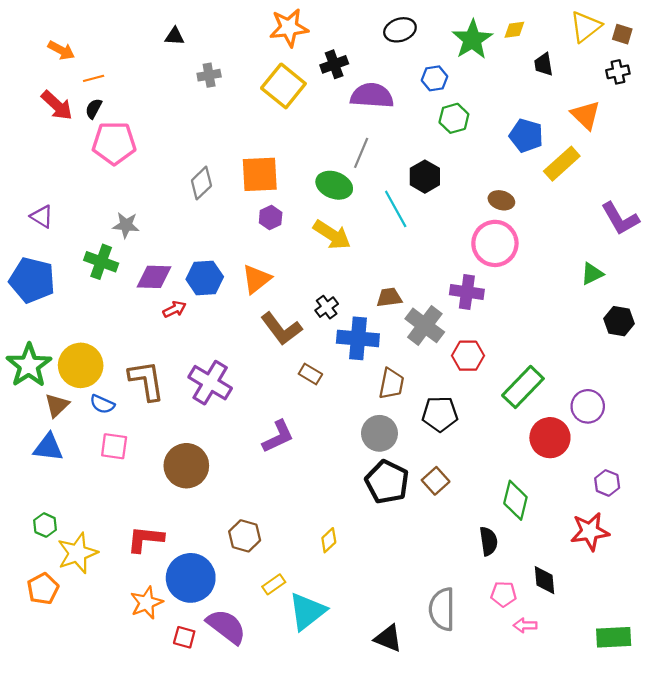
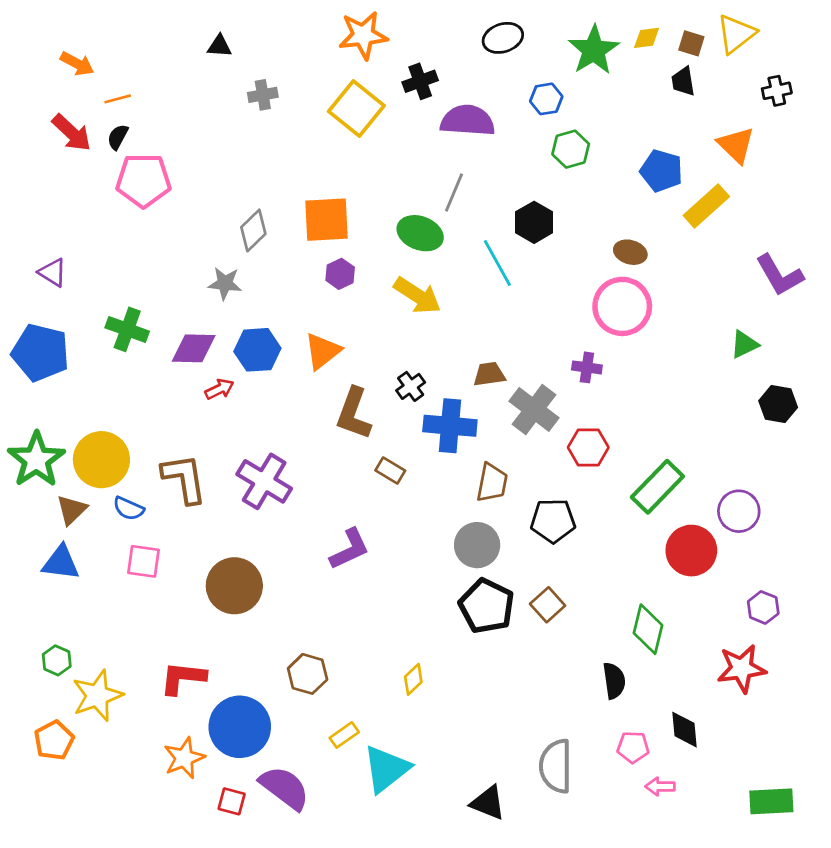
brown square: (622, 34) -> (691, 43), moved
gray star: (126, 225) -> (225, 283), moved
purple cross: (467, 292) -> (587, 367), size x0.7
brown L-shape: (281, 329) -> (354, 414), turned 57

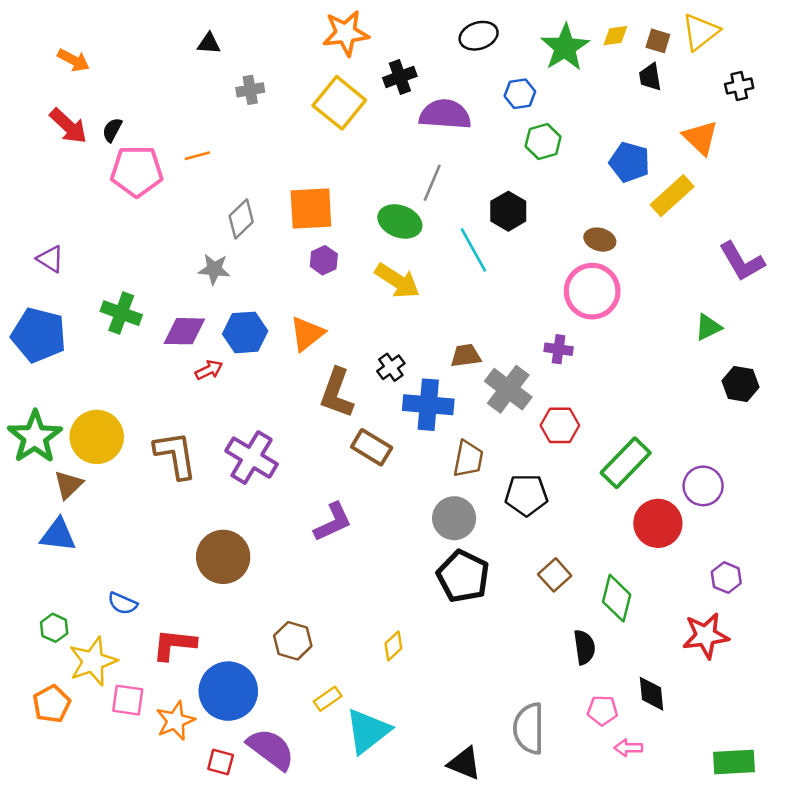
orange line: (118, 99) -> (197, 156), moved
brown rectangle: (390, 471) -> (372, 447), size x1.4
blue semicircle: (129, 508) -> (123, 603), moved
pink square: (143, 561) -> (128, 700), moved
brown square: (548, 605) -> (555, 575), moved

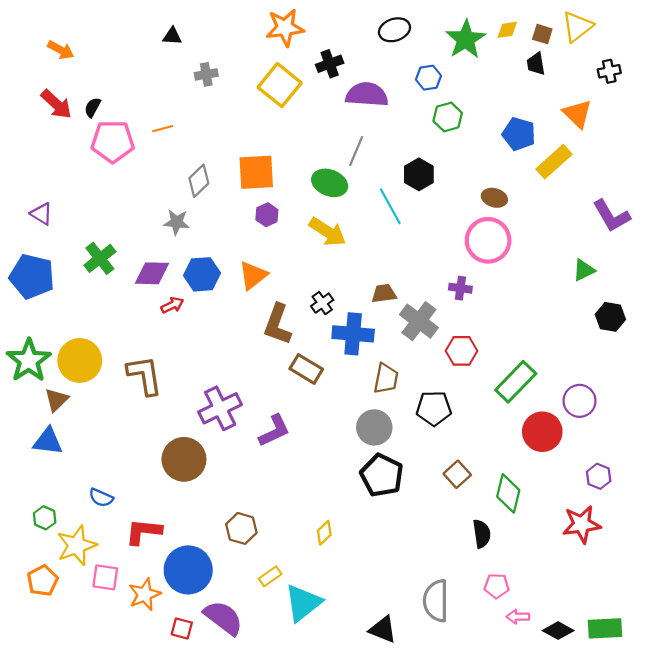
green cross: (121, 313) -> (100, 258), turned 32
purple cross: (252, 458) -> (220, 408), moved, turned 33
black diamond: (651, 694) -> (558, 631), moved, turned -56

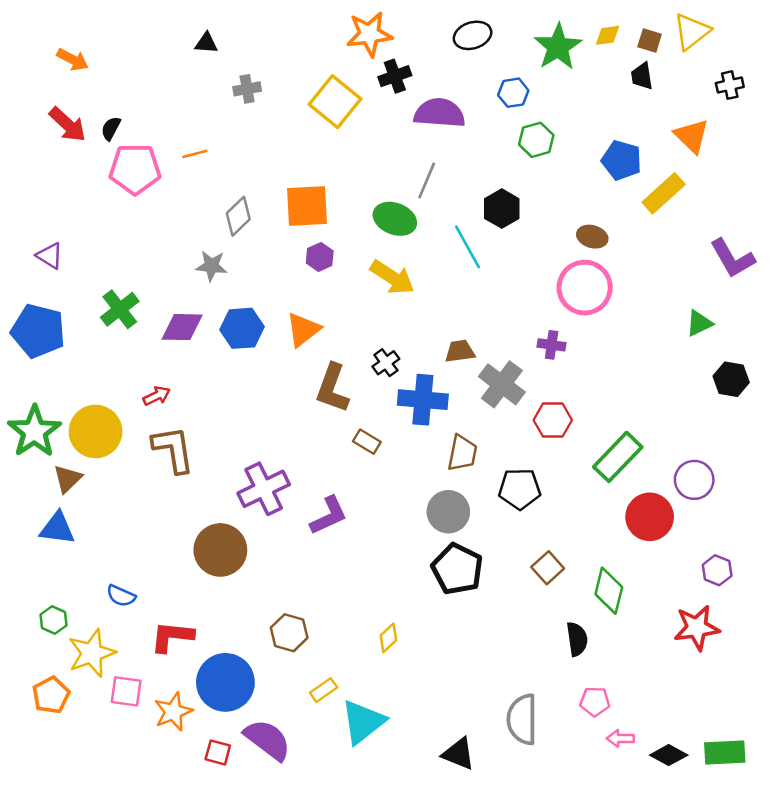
orange star: (285, 28) -> (369, 34), moved
red arrow: (172, 305) -> (157, 396), moved
brown rectangle: (306, 369) -> (367, 442), size x0.7

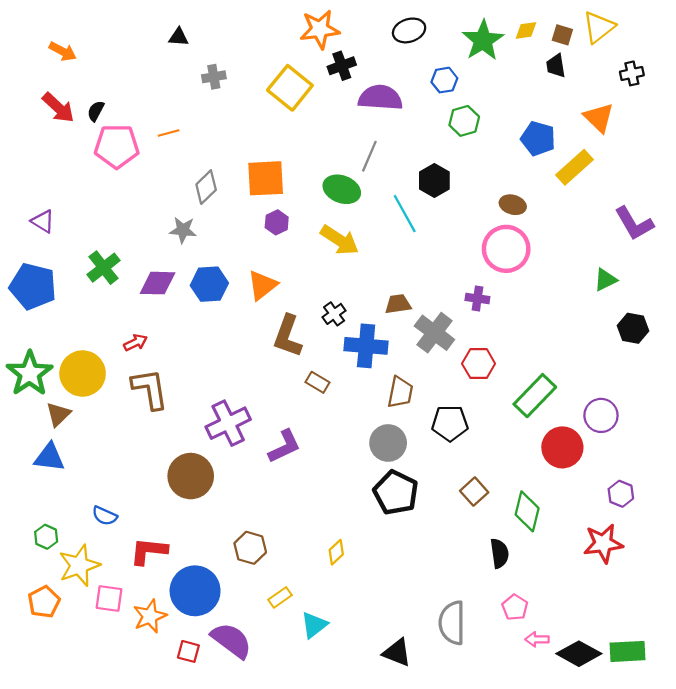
pink pentagon: (595, 702) -> (515, 607), turned 30
cyan triangle: (363, 722) -> (314, 625), size x0.7
black diamond: (669, 755) -> (579, 654), size x1.4

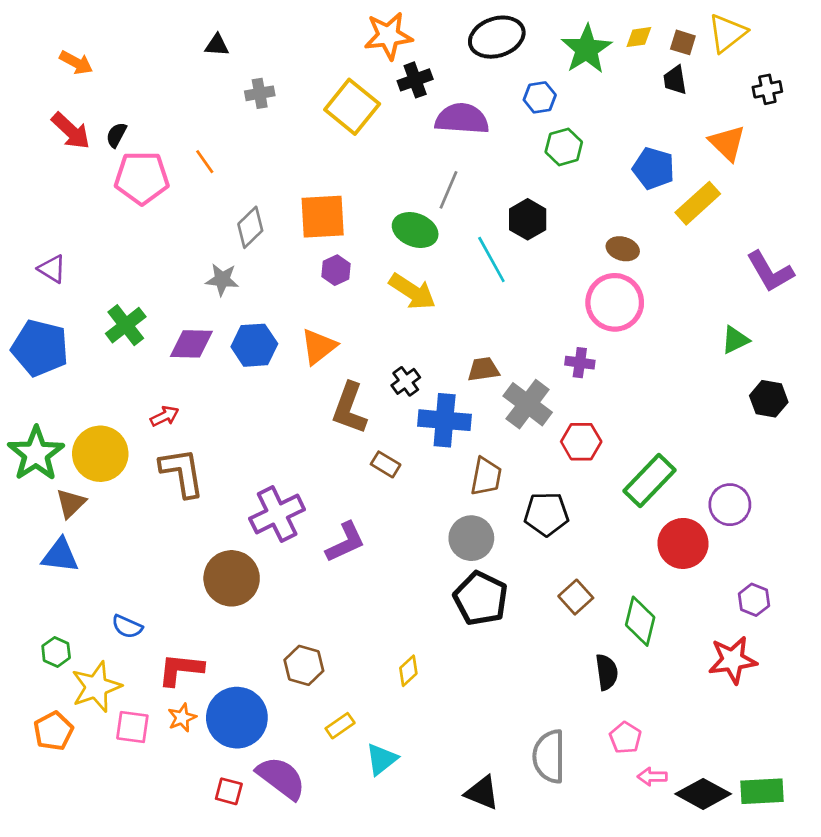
black ellipse: (409, 30) -> (497, 37), size x1.4
orange line: (169, 133) -> (205, 162), turned 70
orange star: (150, 616) -> (182, 718), moved, size x0.7

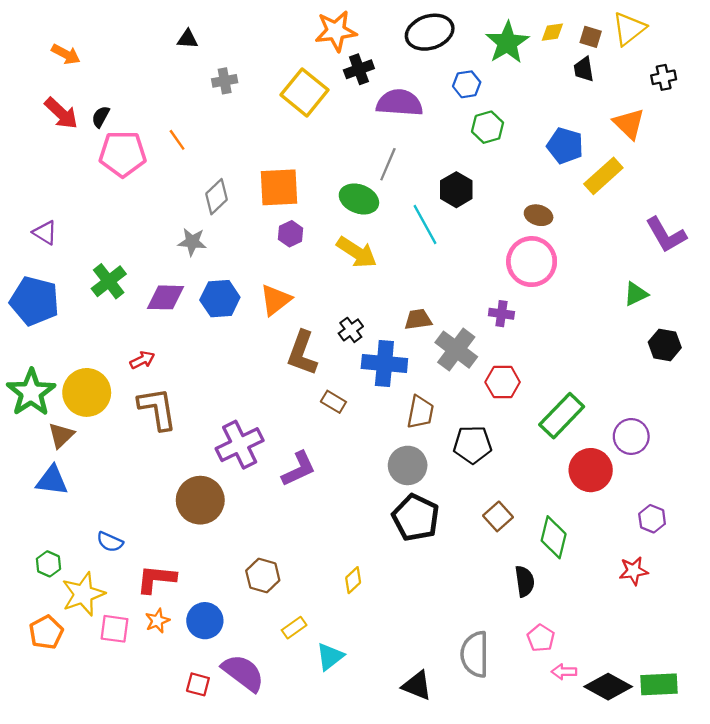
red star: (733, 660) -> (634, 571), size x0.7
blue circle: (237, 718) -> (205, 621), size x0.7

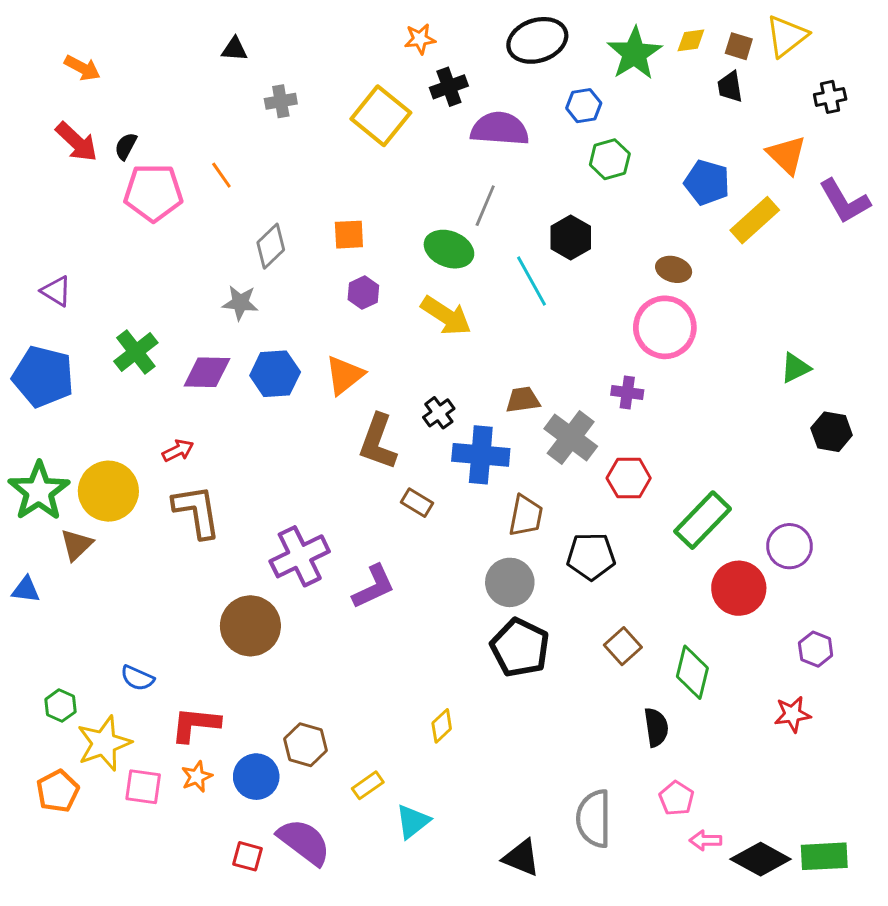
orange star: (336, 31) -> (420, 39), size x0.6
orange square: (279, 187) -> (349, 235), size x0.6
purple L-shape: (666, 235) -> (845, 201), moved
blue triangle: (52, 481) -> (26, 590), moved, size x0.7
brown hexagon: (263, 575) -> (305, 745), moved

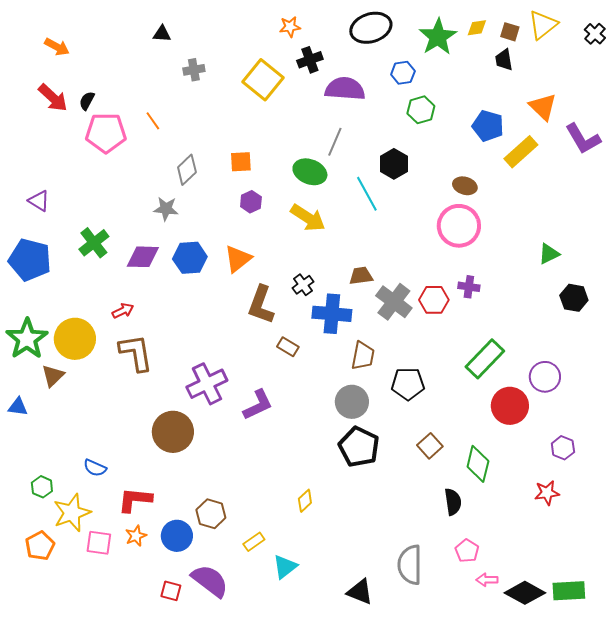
black cross: (830, 97) -> (595, 34), moved, turned -35
purple cross: (627, 393) -> (469, 287), moved
red hexagon: (629, 478) -> (434, 300), moved

